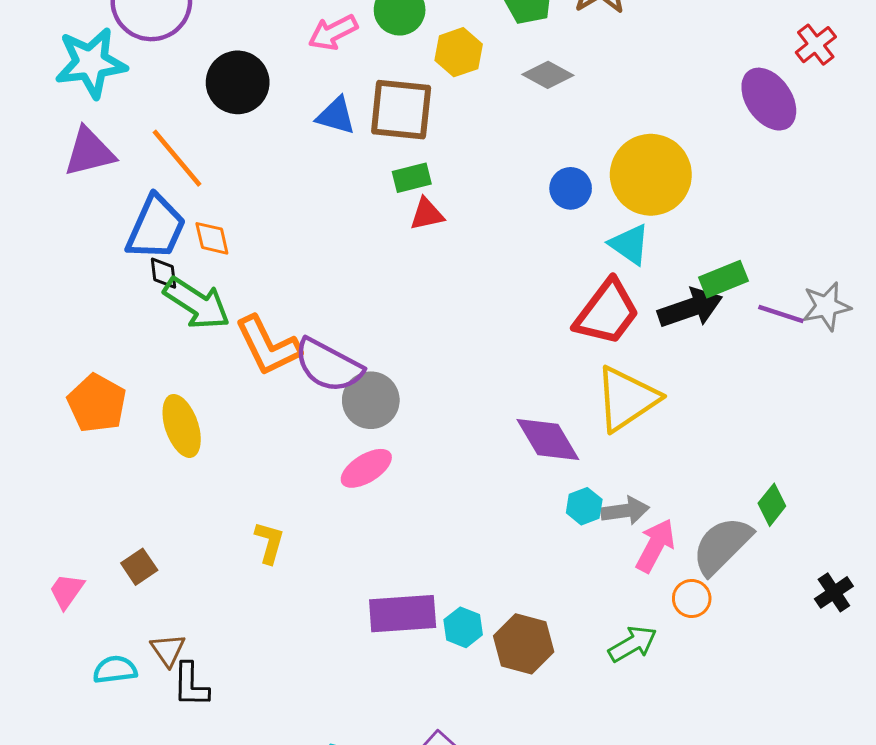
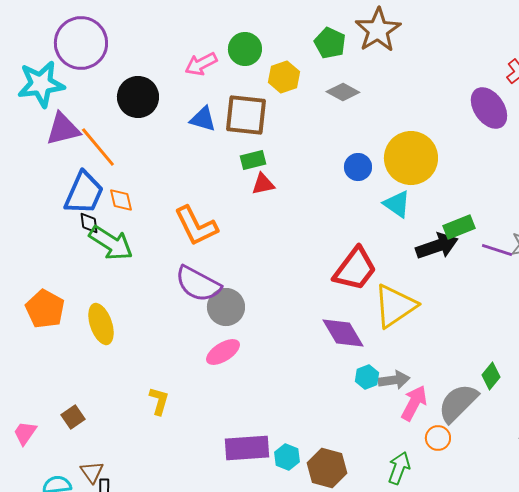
purple triangle: (89, 152) -> (63, 129), moved
red trapezoid: (607, 312) -> (355, 269), moved
orange L-shape: (268, 346) -> (196, 226), moved
green arrow: (633, 644) -> (399, 468), turned -40

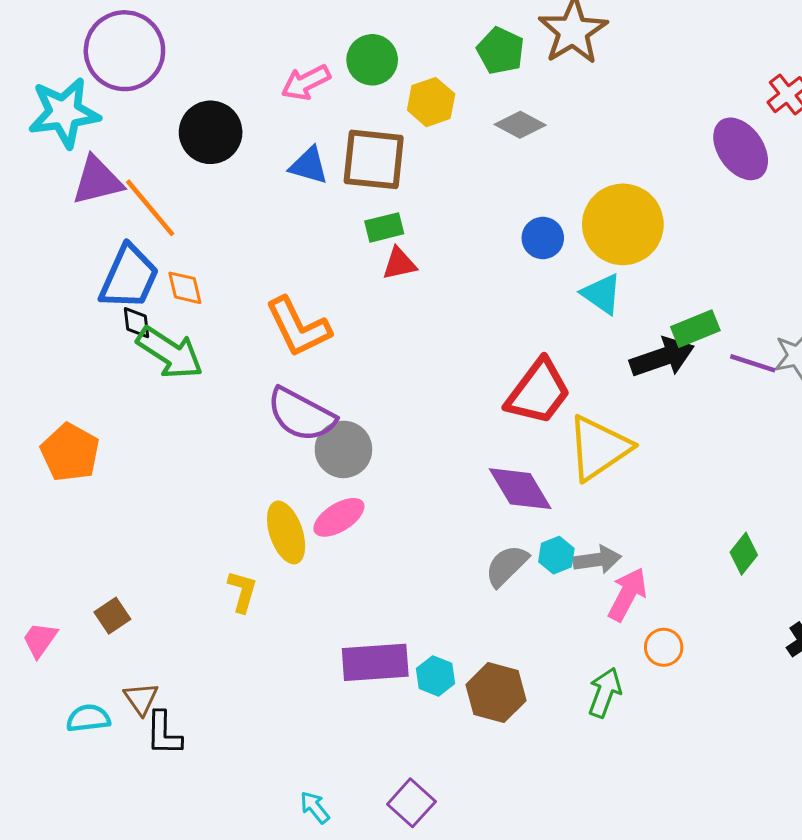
yellow ellipse: (101, 324) -> (286, 532), moved
gray semicircle: (458, 403) -> (507, 566), moved, size x0.7

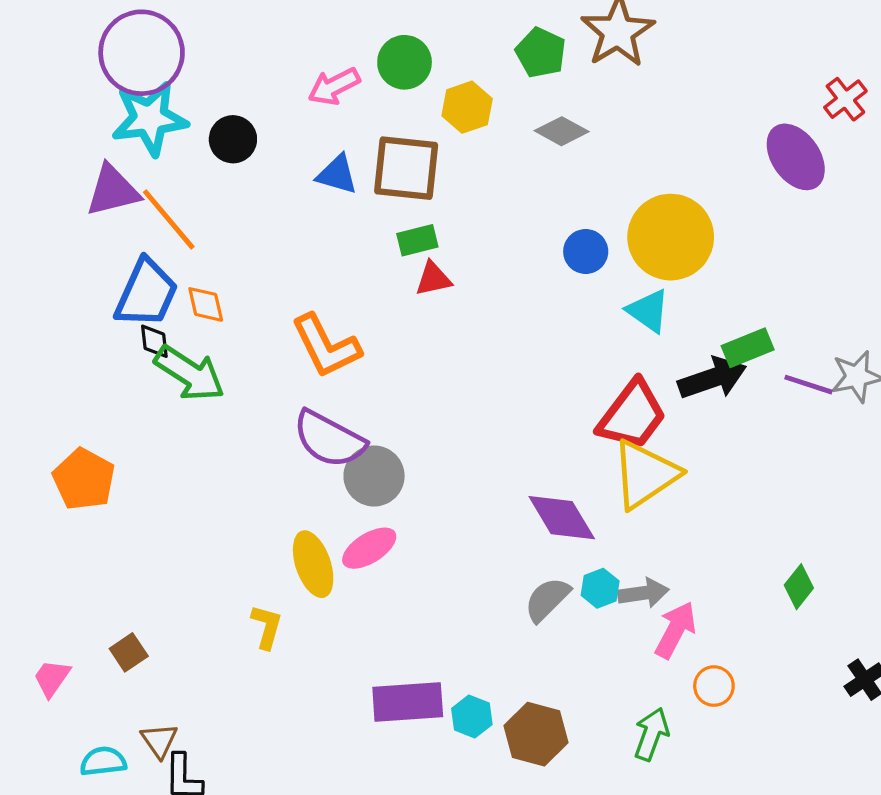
cyan star: (64, 113) -> (150, 118), moved
black circle: (211, 132) -> (233, 139), size x0.7
red trapezoid: (538, 392) -> (632, 415), moved

